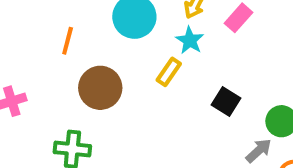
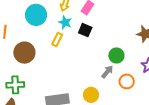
black square: (226, 102) -> (85, 30), moved

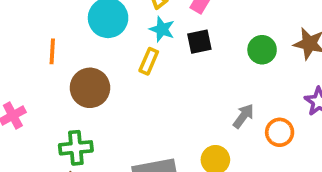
black square: (85, 30) -> (199, 42), turned -32
green circle: (116, 56) -> (262, 50), moved

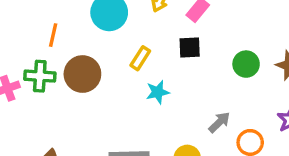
cyan star: (162, 29) -> (158, 92), moved, turned 30
green cross: (76, 148) -> (40, 76), moved

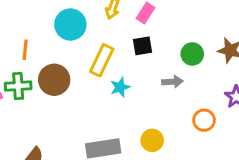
yellow rectangle: (140, 58) -> (102, 60), size x1.5
gray arrow: (219, 122) -> (172, 82), moved, turned 48

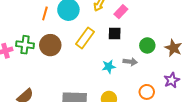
orange line: (25, 50) -> (45, 13), moved
cyan star: (120, 87) -> (109, 67), moved

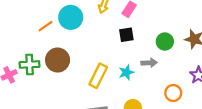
orange line: (45, 13) -> (46, 26), turned 48
yellow rectangle: (85, 38) -> (98, 76), moved

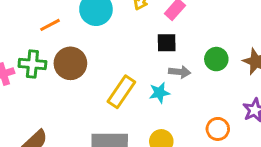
orange line: (46, 26) -> (50, 25), moved
gray arrow: (149, 63) -> (180, 72), moved

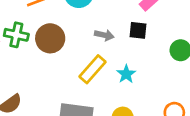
gray arrow: (180, 72) -> (104, 35), moved
cyan star: (159, 93) -> (126, 74), turned -30

